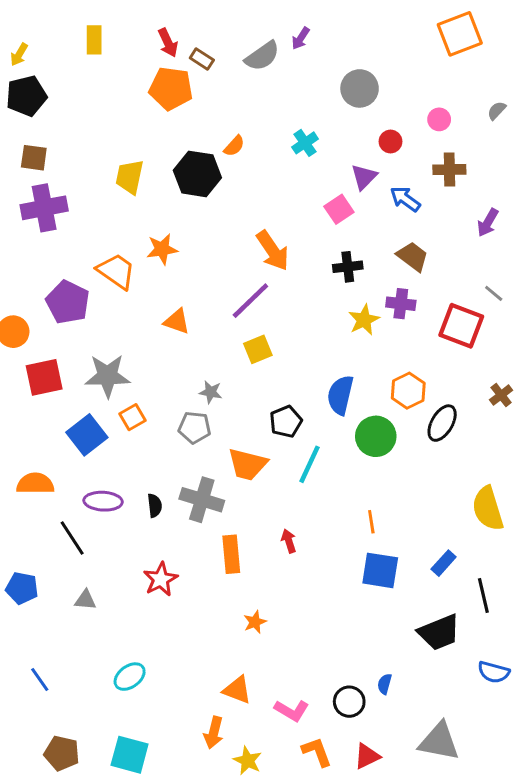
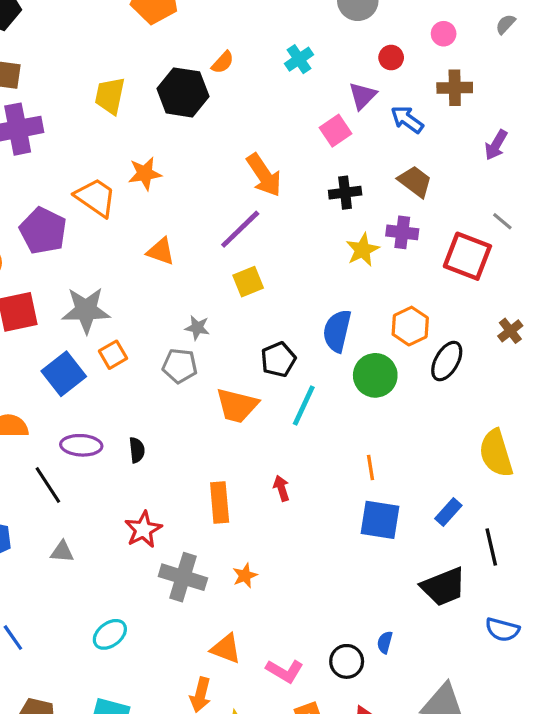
gray cross: (202, 500) -> (183, 577), moved

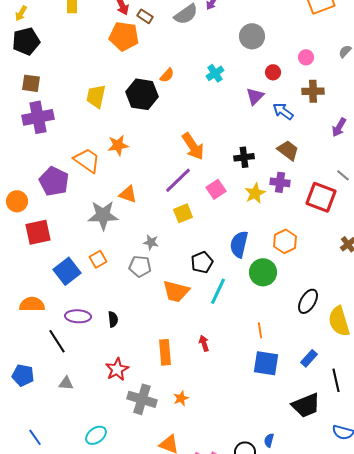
pink square: (336, 131) -> (216, 189), moved
gray star: (86, 310) -> (103, 215), moved
black ellipse: (447, 361) -> (308, 301), moved

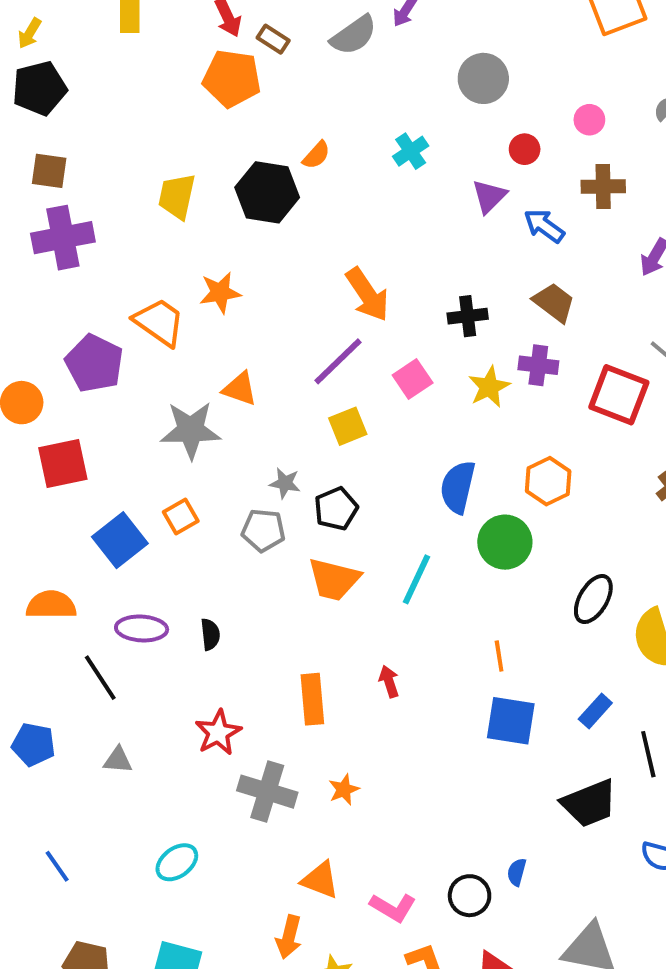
black pentagon: (202, 262) -> (336, 509), moved

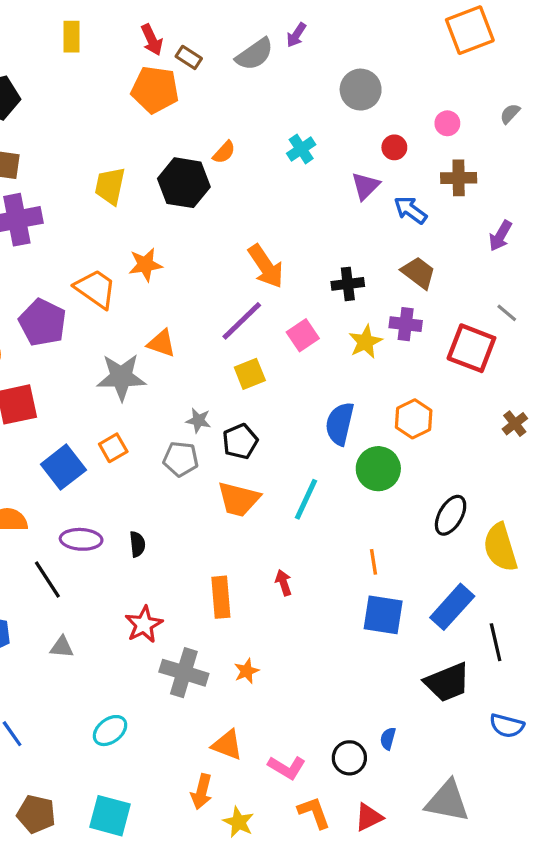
blue rectangle: (595, 711) -> (452, 607), size x1.6

